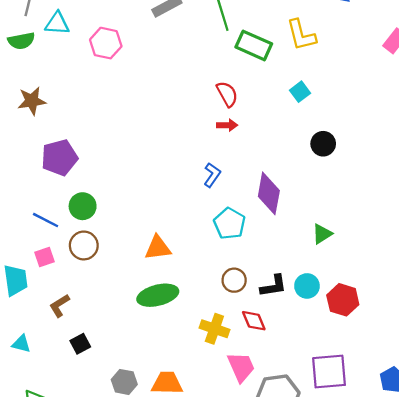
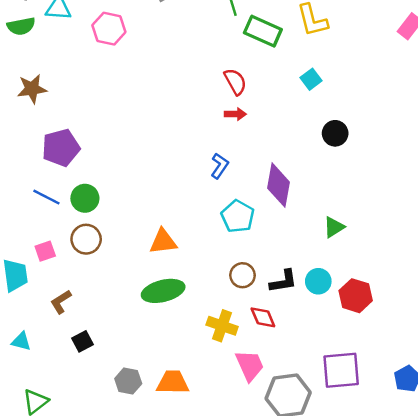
blue line: (46, 220) -> (46, 197), moved

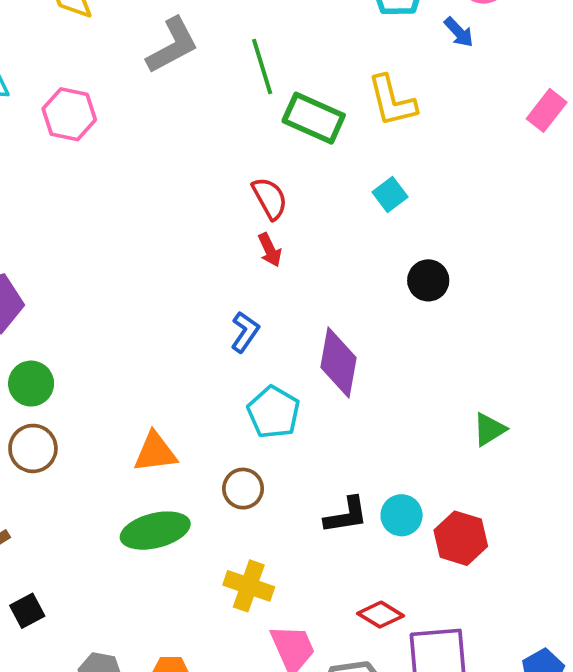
red arrow: (235, 114) -> (270, 250), turned 65
green triangle: (334, 227) -> (489, 429), moved
brown circle: (242, 275) -> (243, 489), moved
red diamond: (263, 317) -> (381, 615), moved, turned -36

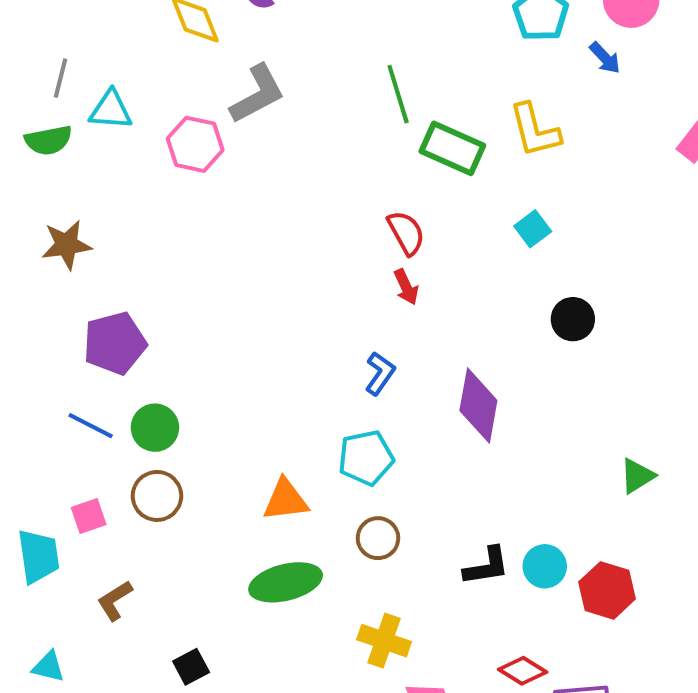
gray L-shape: (172, 46) -> (257, 94), moved
cyan pentagon: (274, 412) -> (366, 458), moved, turned 30
black square: (27, 611) -> (191, 667), moved

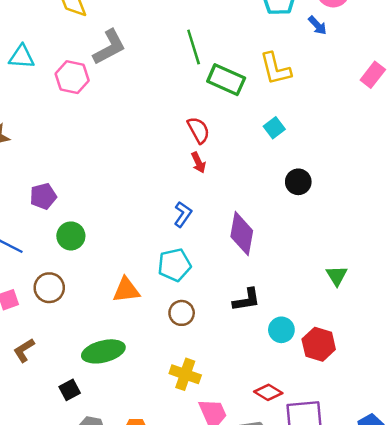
purple pentagon: (115, 343) -> (43, 196), moved, size x0.7
green circle: (155, 428) -> (71, 236), moved
green triangle: (637, 476) -> (337, 276), turned -30
black L-shape: (486, 566) -> (247, 300), moved
green ellipse: (286, 582) -> (103, 351), moved

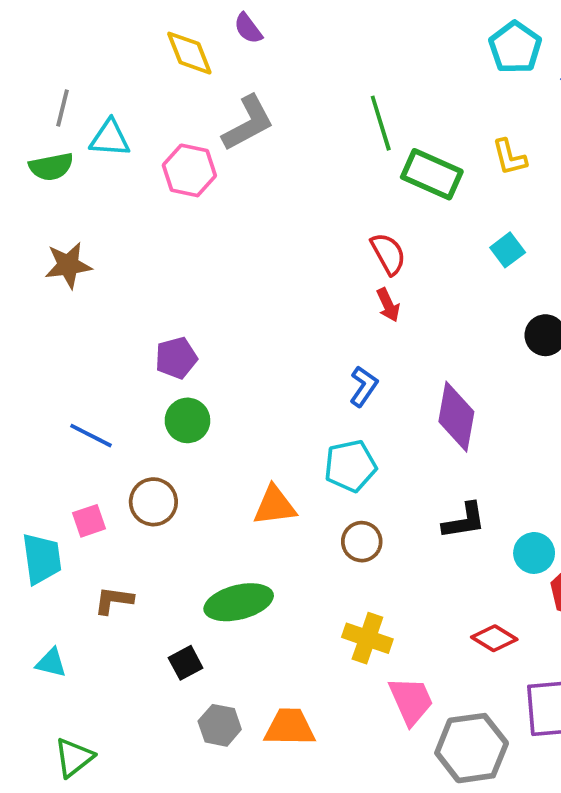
yellow L-shape: (275, 69) -> (509, 157), size x0.7
purple pentagon: (43, 196) -> (176, 358), moved
cyan circle: (281, 330) -> (534, 553), moved
brown L-shape: (24, 350) -> (114, 600), turned 40
red diamond: (268, 392) -> (494, 638), moved

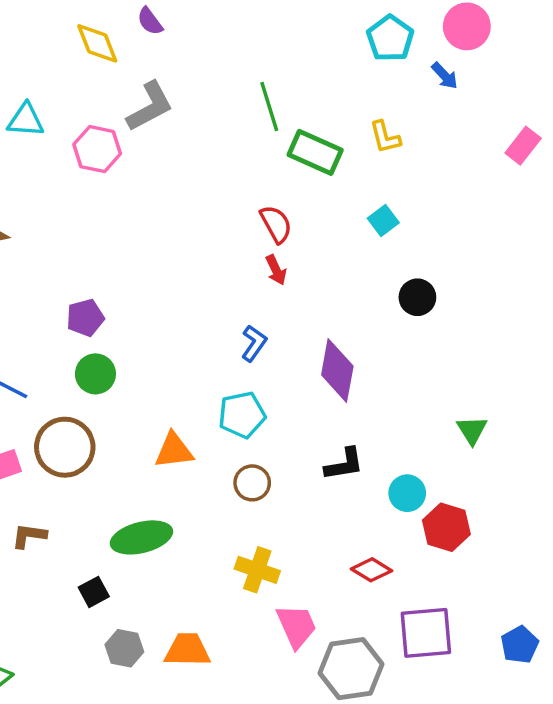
brown circle: (153, 502) -> (65, 447), size x1.4

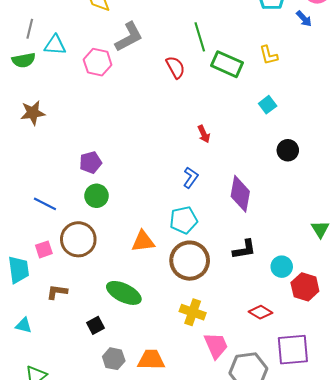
red semicircle: (276, 224) -> (175, 67), moved
brown circle: (252, 483) -> (190, 261), size x1.8
green ellipse: (141, 537) -> (124, 293), turned 40

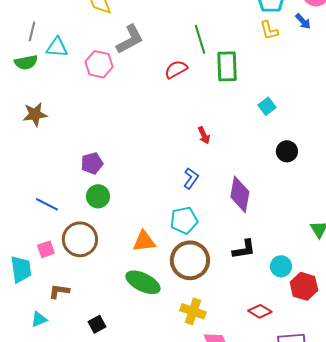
yellow L-shape: (269, 55) -> (269, 30), moved
green rectangle: (227, 64) -> (227, 66), turned 64
red semicircle: (175, 67) -> (176, 69), turned -90
green ellipse: (124, 293) -> (143, 282), moved
cyan triangle: (24, 325) -> (39, 319), moved, turned -36

